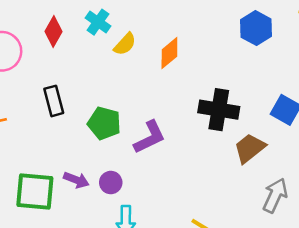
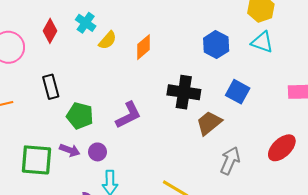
blue hexagon: (256, 28) -> (216, 45), moved
green pentagon: (104, 123) -> (80, 116), moved

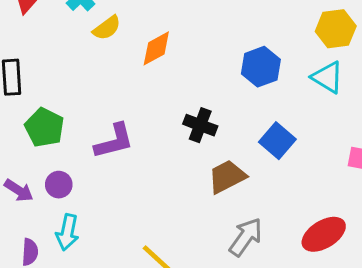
black cross: (184, 92) -> (200, 125), size x0.7
purple arrow: (70, 150) -> (19, 190), moved

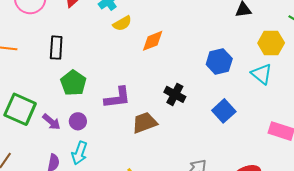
brown trapezoid: (227, 177) -> (145, 123), moved

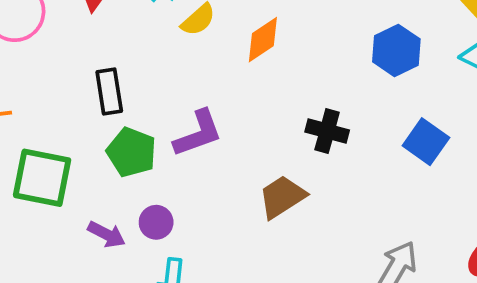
black rectangle: (56, 48) -> (109, 92), moved
purple L-shape: (117, 98) -> (198, 133), moved
green square: (20, 109) -> (42, 178), moved

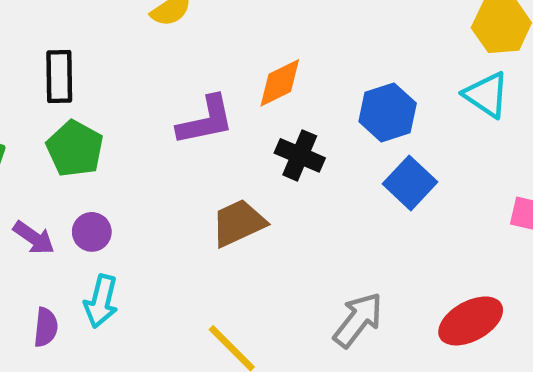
orange diamond: (263, 40) -> (280, 83), moved
blue hexagon: (396, 50) -> (388, 112), moved
purple L-shape: (198, 133) -> (206, 120), moved

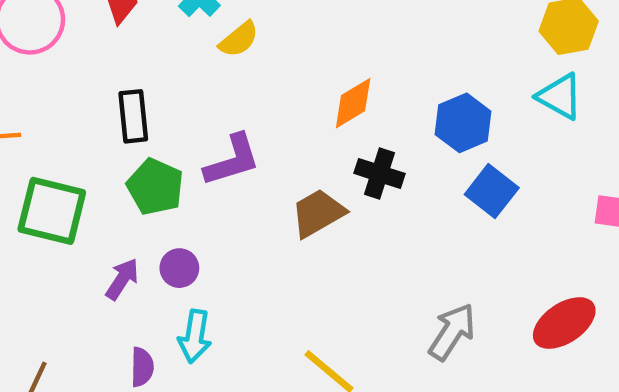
purple L-shape: (206, 120) -> (232, 160), moved
brown trapezoid: (238, 223) -> (318, 213), moved
purple arrow: (34, 238) -> (122, 279), turned -87

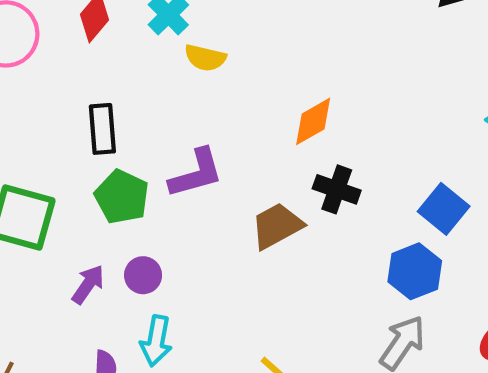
yellow semicircle: (239, 39) -> (205, 58), turned 51
blue hexagon: (463, 123) -> (415, 271), moved

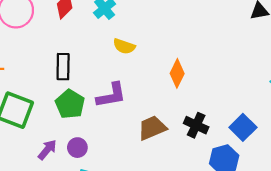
yellow semicircle: (205, 58) -> (124, 46), moved
orange diamond: (313, 121) -> (177, 73), turned -40
black cross: (337, 189) -> (196, 125), moved

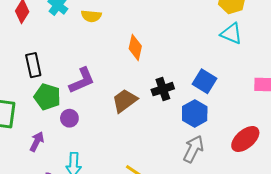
yellow semicircle: (124, 46) -> (91, 16), moved
black cross: (196, 125) -> (163, 89), turned -30
purple circle: (77, 148) -> (69, 118), moved

